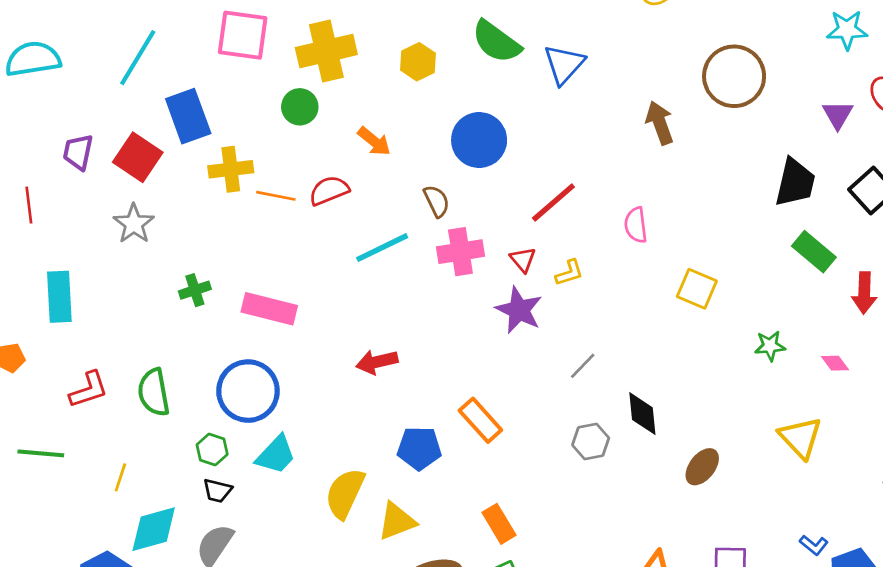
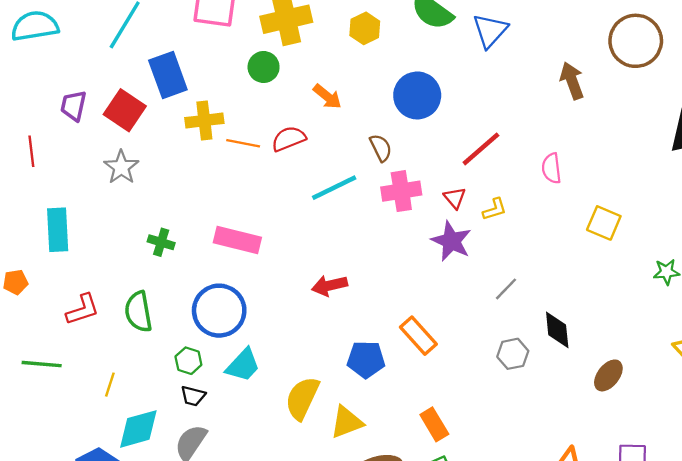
green cross: (195, 290) -> (161, 242), moved, turned 35

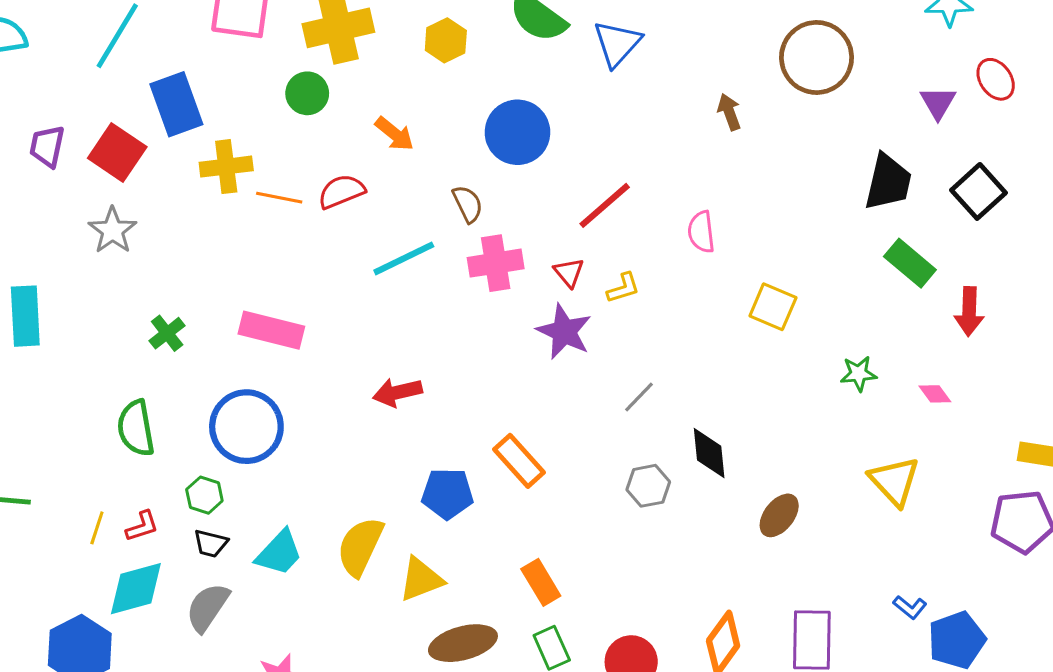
brown arrow: (572, 81) -> (729, 112), size x0.7
green cross: (161, 242) -> (167, 333), turned 35
red L-shape: (83, 309) -> (142, 526), moved, size x0.7
cyan trapezoid: (243, 365) -> (279, 553), moved

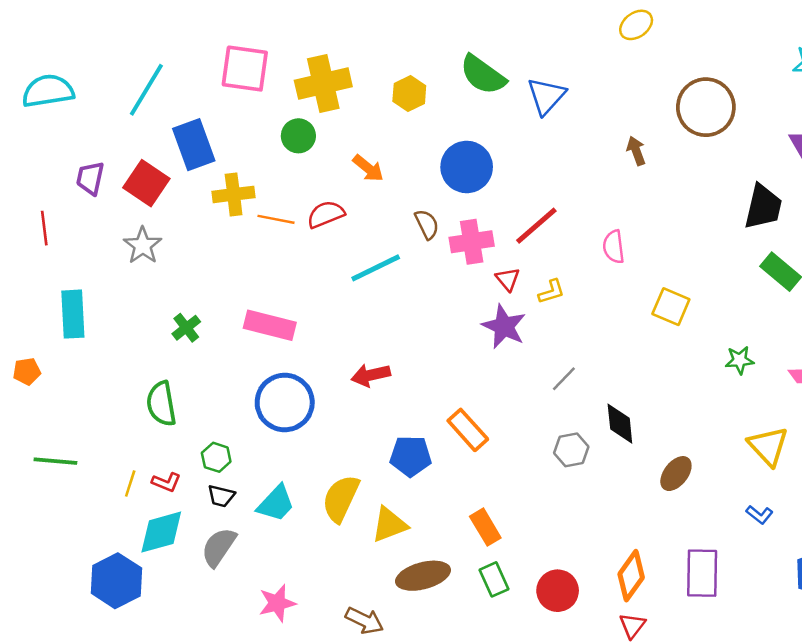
pink cross: (496, 263) -> (472, 242), moved
blue circle: (246, 427) -> (285, 402), moved
red L-shape: (142, 526) -> (166, 482), turned 40
blue L-shape: (910, 607) -> (759, 515), moved

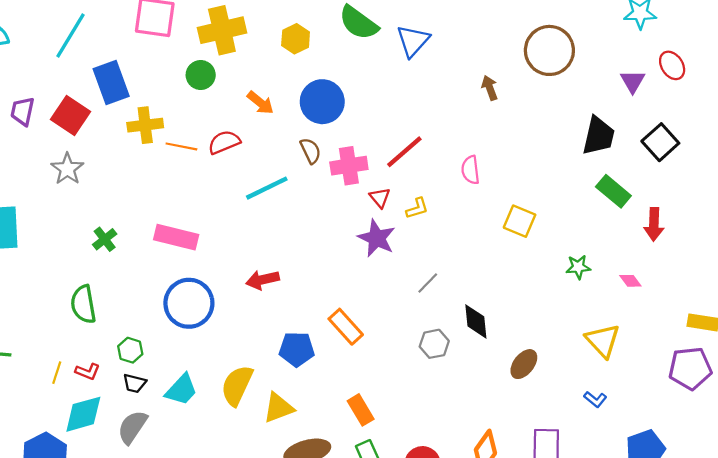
blue circle: (467, 167) -> (322, 102), moved

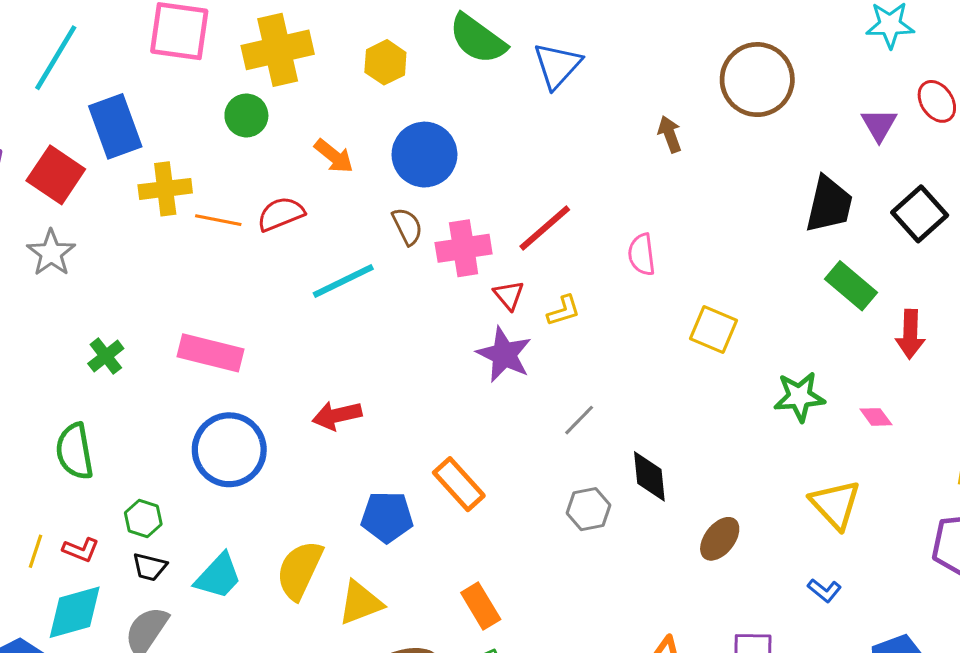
green star: (578, 267) -> (799, 397), size x1.4

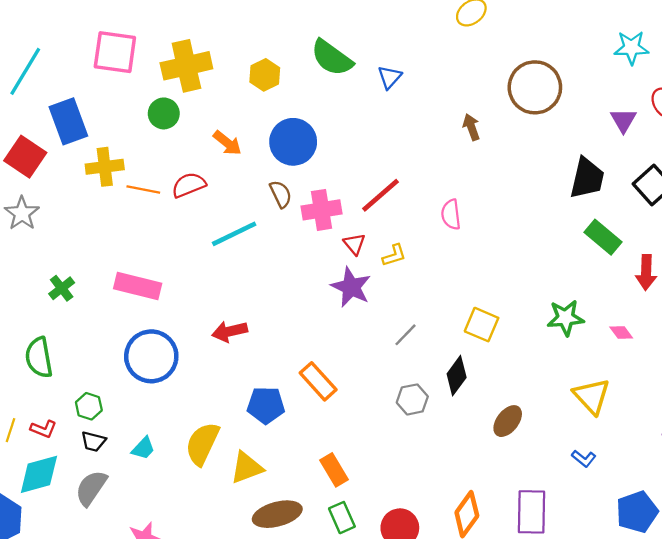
blue triangle: (557, 65) -> (390, 77), size x0.7
yellow square: (713, 329) -> (482, 325), moved
black diamond: (649, 476) -> (457, 376), turned 42
cyan trapezoid: (218, 576) -> (143, 448), size x0.7

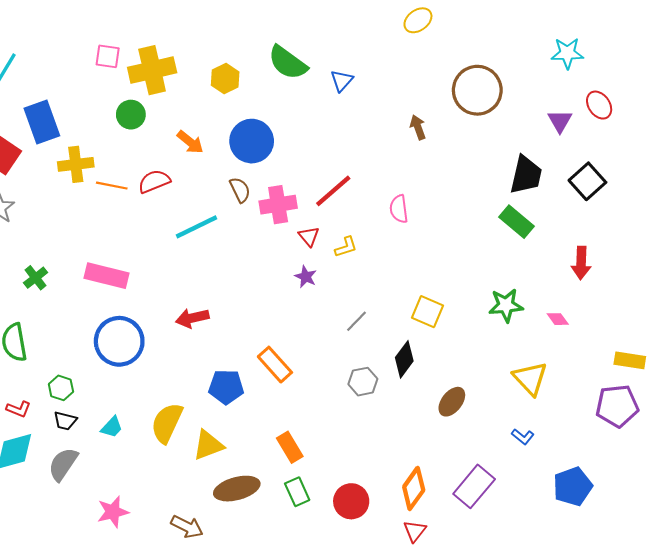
pink square: (115, 52) -> (108, 56), moved, size x0.6
green rectangle: (603, 237) -> (516, 222), moved
purple star: (351, 287) -> (306, 277), size x0.6
purple rectangle: (531, 512) -> (474, 486), turned 39

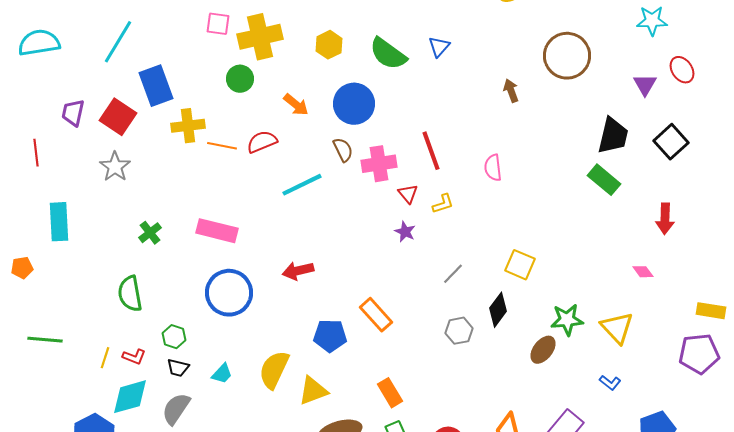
green semicircle: (288, 63) -> (388, 54), moved
red line: (333, 191) -> (431, 151), turned -69
green star: (506, 305) -> (567, 320), moved

